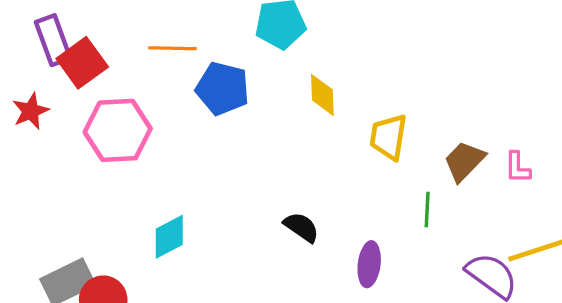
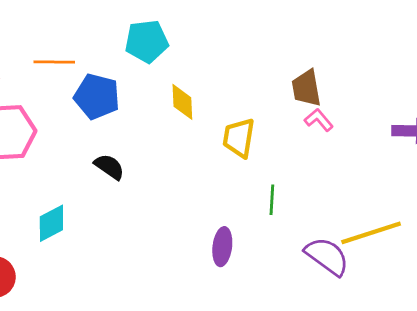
brown trapezoid: (464, 161) -> (306, 88), moved, turned -54
pink L-shape: (517, 168) -> (319, 120), moved, turned 140
black semicircle: (301, 227) -> (109, 167), moved

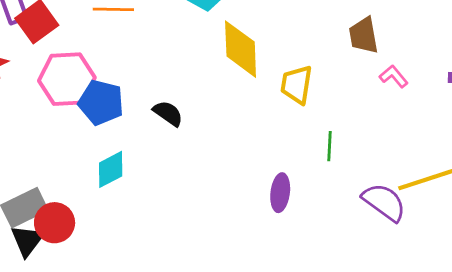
blue pentagon: (97, 96) -> (101, 102), moved
yellow diamond: (182, 102) -> (241, 49), size x1.6
pink L-shape: (319, 120) -> (394, 76), moved

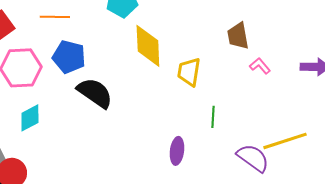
blue pentagon: (101, 102) -> (69, 57), moved
black semicircle: (168, 113) -> (95, 93), size x1.6
cyan diamond: (111, 169) -> (30, 118), moved

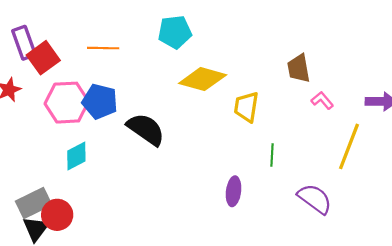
yellow diamond: (148, 46) -> (203, 79), turned -72
blue pentagon: (69, 57) -> (100, 102), moved
yellow line: (285, 141) -> (349, 146), moved, turned -51

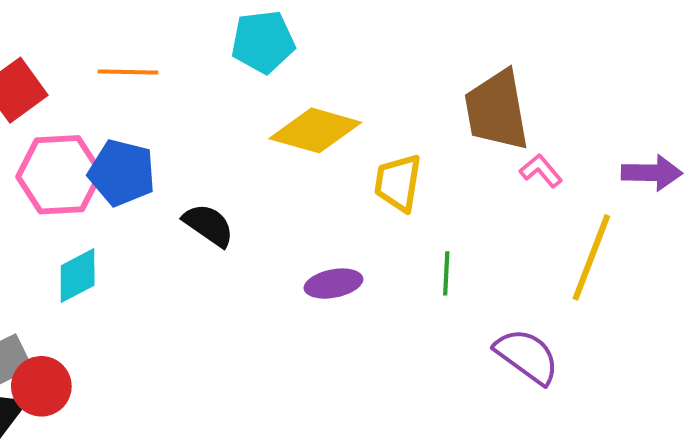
brown trapezoid: (299, 68) -> (497, 110), size x1.5
black semicircle: (146, 129) -> (209, 225), size x0.7
purple ellipse: (234, 191) -> (333, 284), moved, turned 72

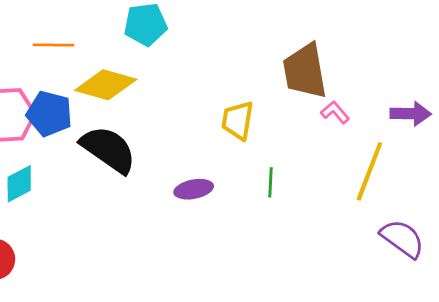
yellow diamond: (315, 130) -> (106, 85), moved
black semicircle: (209, 225) -> (108, 149), size x1.6
purple semicircle: (527, 356) -> (402, 239), moved

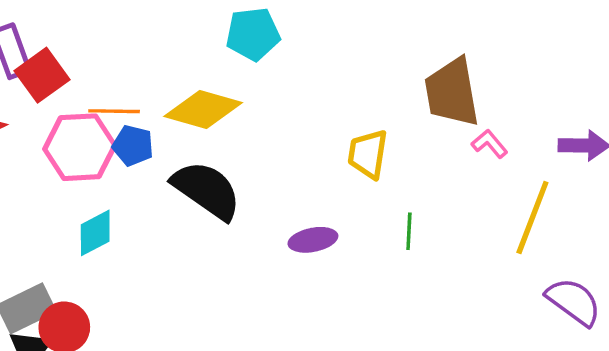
orange line: (54, 45) -> (114, 111), moved
blue pentagon: (49, 114) -> (133, 146), size x0.7

